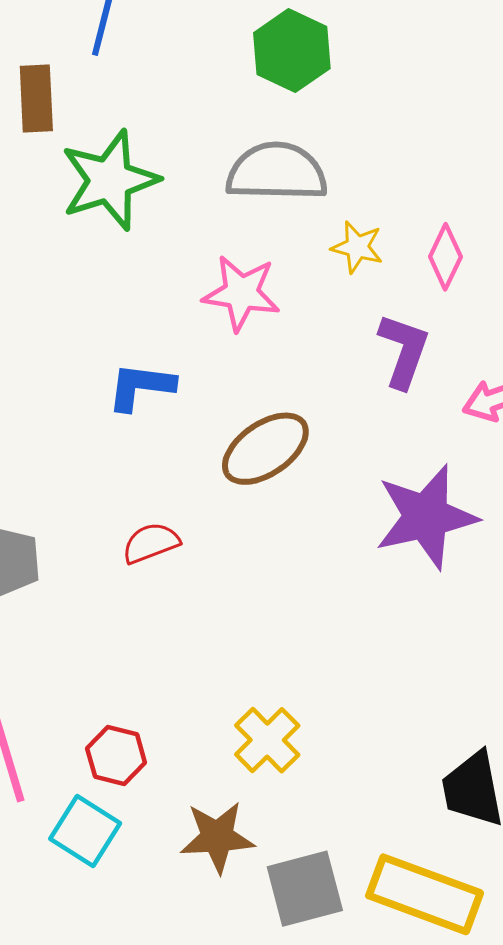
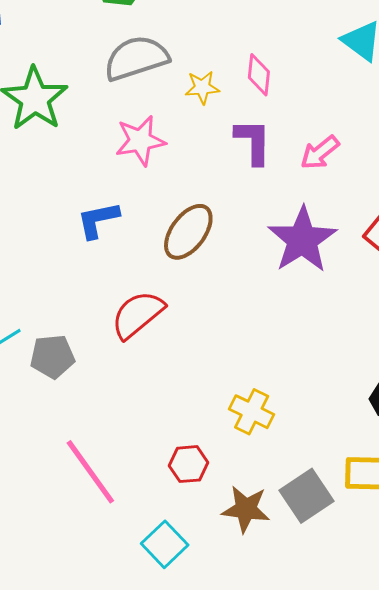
red semicircle: (151, 543) -> (138, 315), size x1.5
red hexagon: (116, 756) -> (188, 464), moved
cyan square: (85, 831) -> (165, 544), moved, turned 33
brown star: (217, 837) -> (246, 509), moved, turned 30

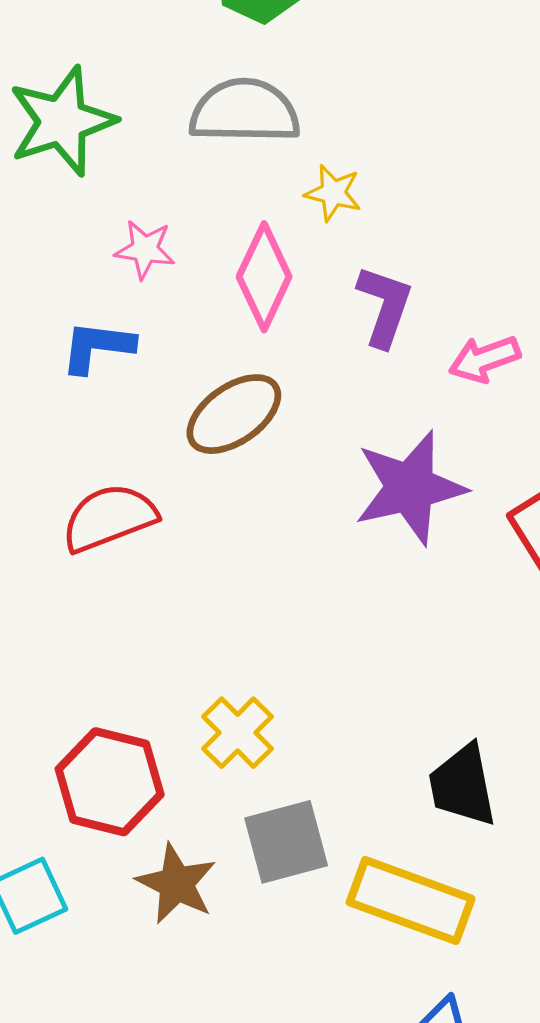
pink diamond: (259, 75) -> (264, 277), moved, size x1.5
pink star: (140, 141) -> (145, 249), moved, size x0.7
red hexagon: (188, 464) -> (110, 782), size x1.6
gray square: (306, 496) -> (286, 842), moved

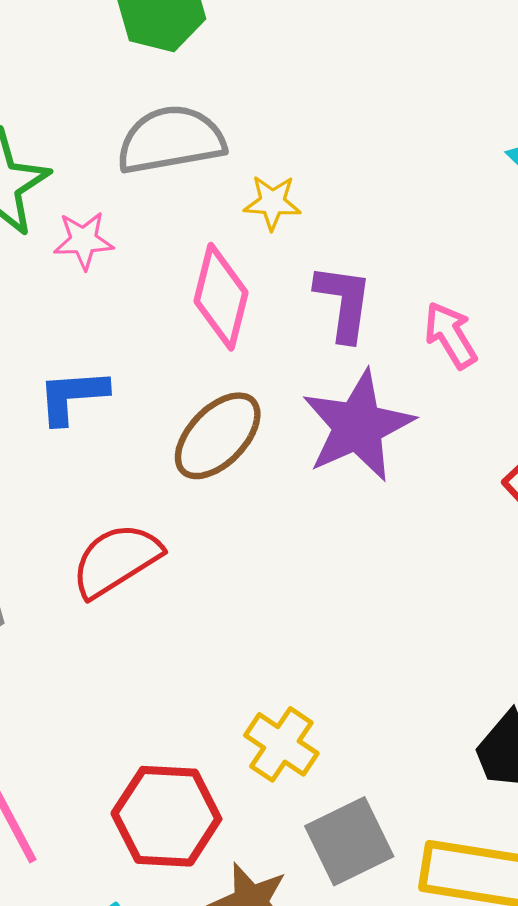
pink star: (145, 249) -> (84, 240), moved
pink arrow: (484, 359) -> (451, 335), turned 90
purple star: (410, 488) -> (358, 426), moved

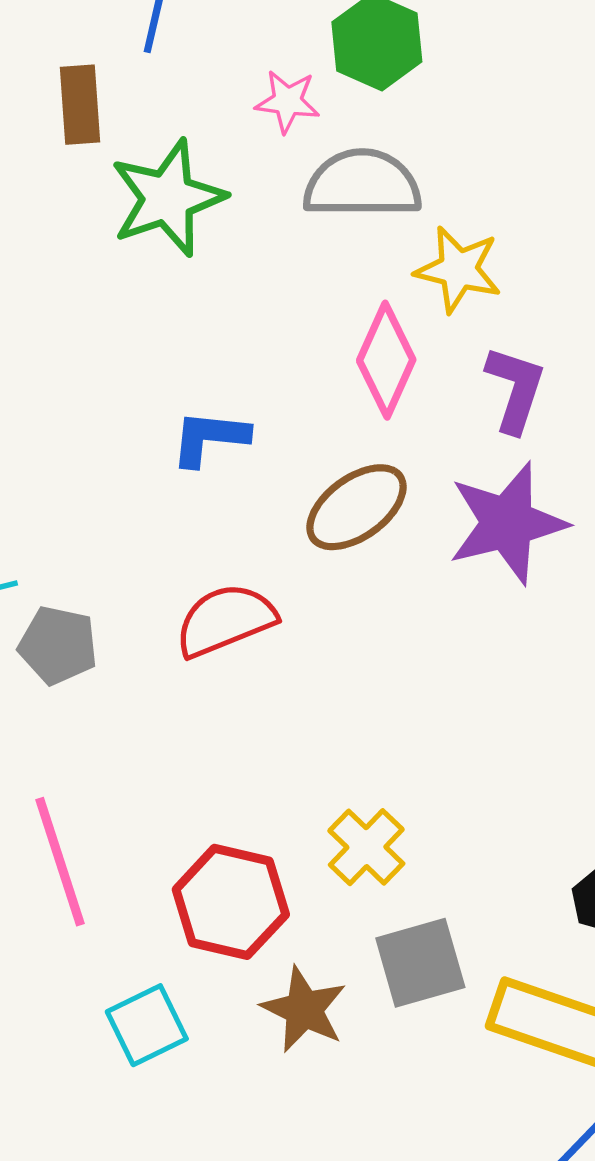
yellow star: (272, 202) -> (458, 269), size x1.4
pink star: (84, 240) -> (287, 101), moved

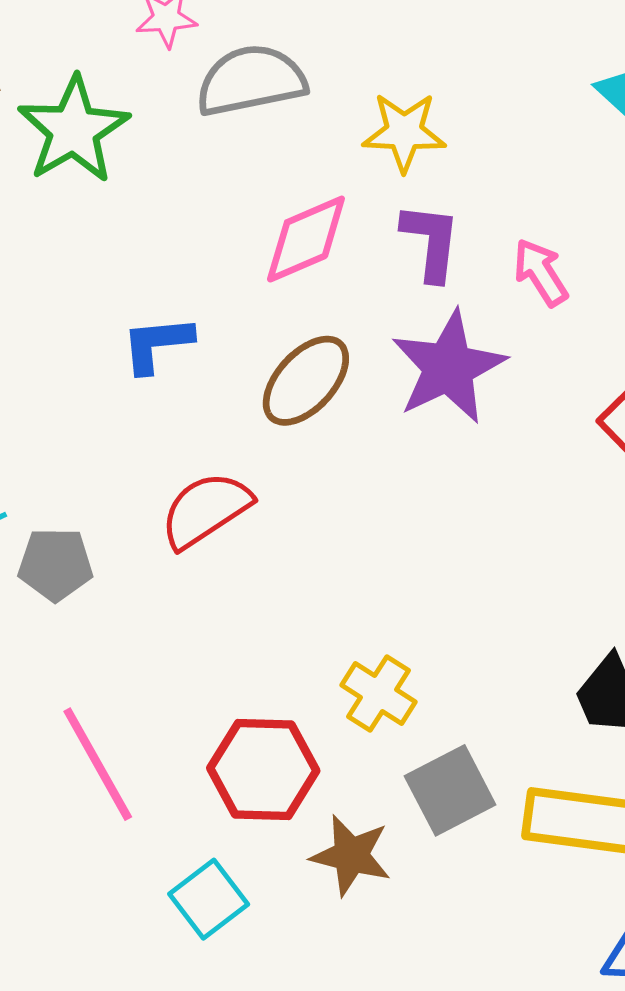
yellow star: (458, 269) -> (404, 132), moved
pink diamond: (386, 360) -> (306, 239), turned 54

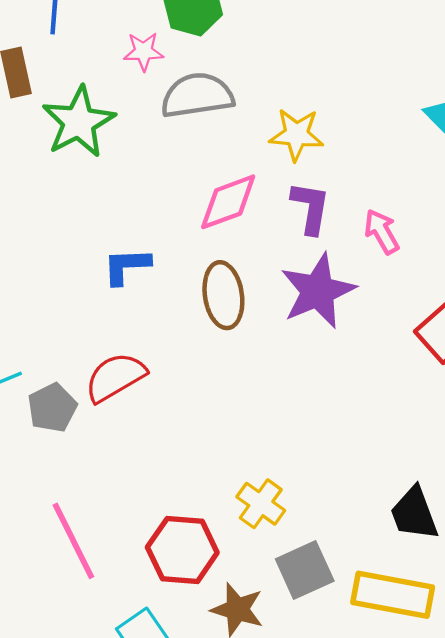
brown ellipse: (306, 381) -> (223, 295), turned -54
red semicircle: (206, 510) -> (115, 377), moved
gray pentagon: (55, 564) -> (52, 408), turned -30

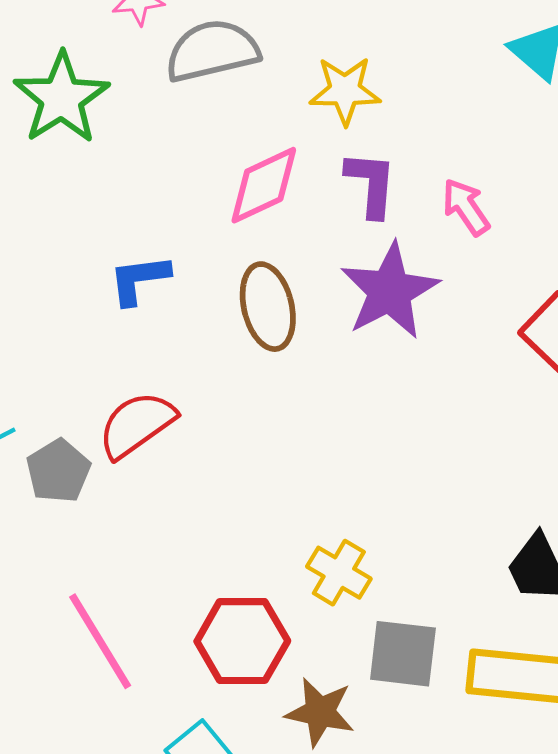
gray square: (305, 570) -> (403, 654), turned 36

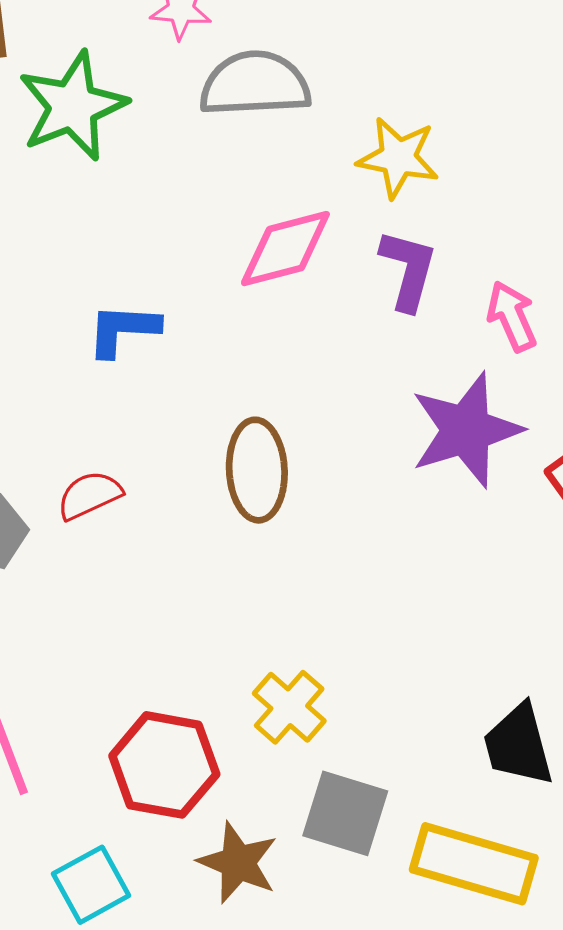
purple star: (390, 291) -> (466, 430), moved
brown ellipse: (268, 307) -> (257, 470), moved
red semicircle: (137, 425) -> (89, 495), size x0.7

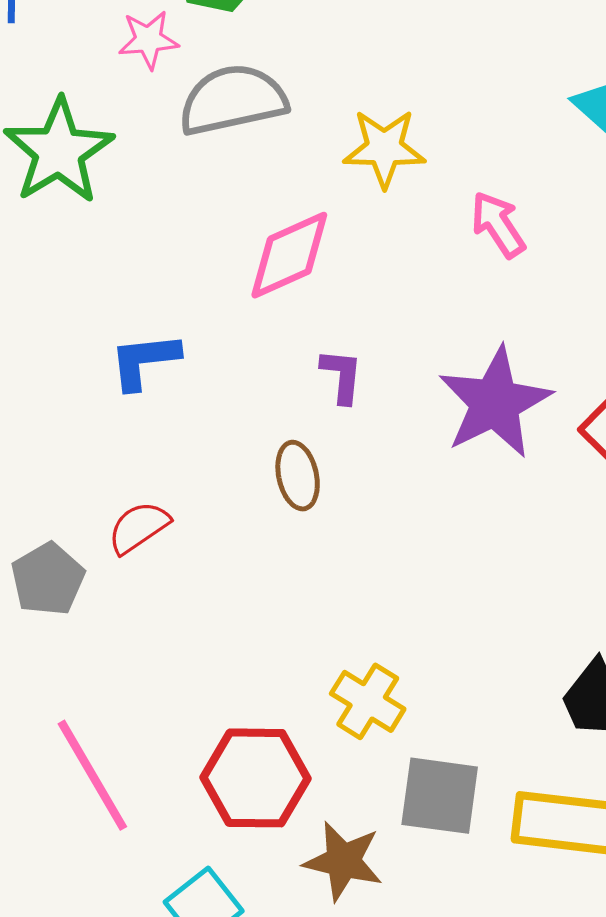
purple L-shape: (408, 270) -> (342, 376), moved, size x0.7
pink arrow: (512, 316) -> (498, 224), moved
brown ellipse: (257, 470) -> (298, 476), size x0.7

